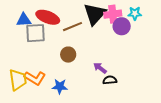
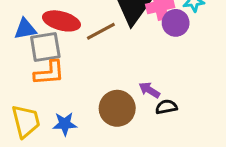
brown circle: (68, 55) -> (117, 108), moved, size x1.5
orange L-shape: (35, 78) -> (49, 73), moved, turned -30
blue star: (60, 86) -> (65, 124), moved

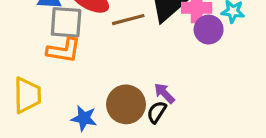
black semicircle: (166, 107) -> (157, 112), moved, turned -60
blue star: (65, 124) -> (84, 118), moved

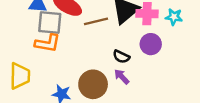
purple circle: (209, 30) -> (151, 44), moved
black semicircle: (157, 112) -> (121, 57), moved, turned -98

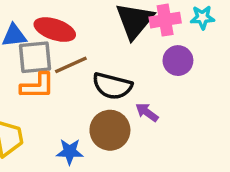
brown line: (96, 21) -> (71, 65), moved
black semicircle: (121, 57) -> (112, 86), moved, size x1.6

